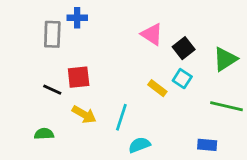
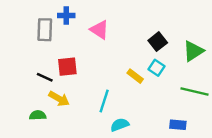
pink triangle: (152, 34) -> (99, 30), moved
yellow arrow: (84, 114) -> (59, 99), moved

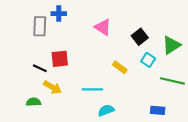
pink triangle: (99, 30) -> (103, 27), moved
cyan square: (156, 68) -> (148, 60), moved
cyan line: (104, 101) -> (92, 89), turned 72

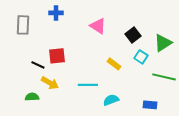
gray rectangle: (40, 26) -> (23, 25), moved
cyan semicircle: (106, 110) -> (111, 100), moved

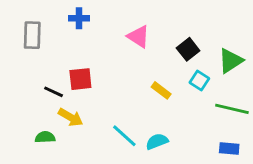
cyan line: (88, 85) -> (124, 136), moved, turned 42
blue rectangle: (150, 105) -> (229, 148), moved

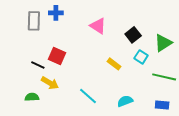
gray rectangle: (32, 35) -> (34, 21), moved
red square: (80, 79) -> (57, 56), turned 30
cyan semicircle: (157, 141) -> (125, 101), moved

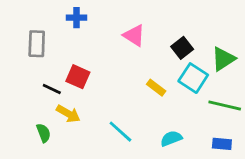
gray rectangle: (34, 21) -> (37, 44), moved
cyan square: (141, 57) -> (193, 78), size x1.5
green semicircle: (32, 97) -> (44, 133), turned 72

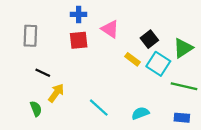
blue cross: (76, 18) -> (79, 14), moved
red square: (78, 77) -> (79, 40), moved, turned -30
yellow rectangle: (156, 88) -> (132, 59), moved
yellow arrow: (68, 114) -> (56, 93), turned -84

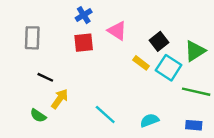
blue cross: (79, 14) -> (84, 15), turned -32
green semicircle: (36, 109) -> (38, 116), turned 144

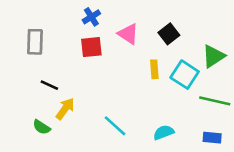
black square: (159, 41) -> (169, 34), moved
yellow rectangle: (141, 63) -> (154, 69), turned 49

